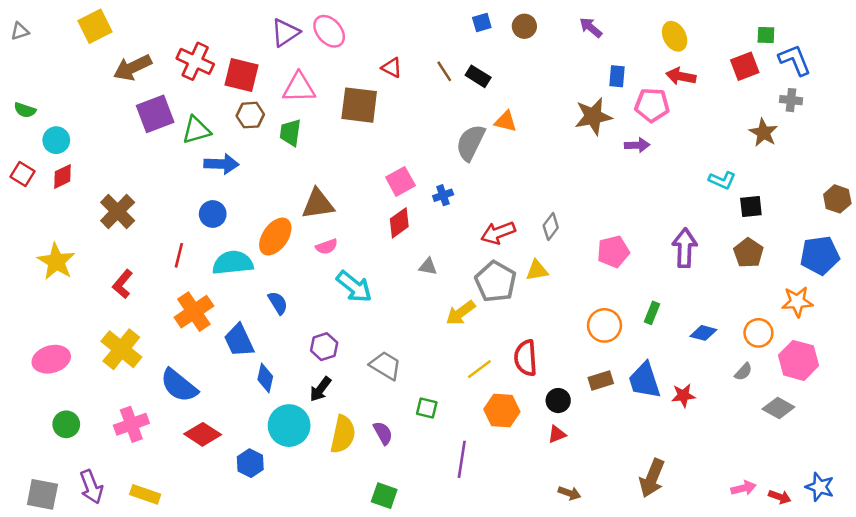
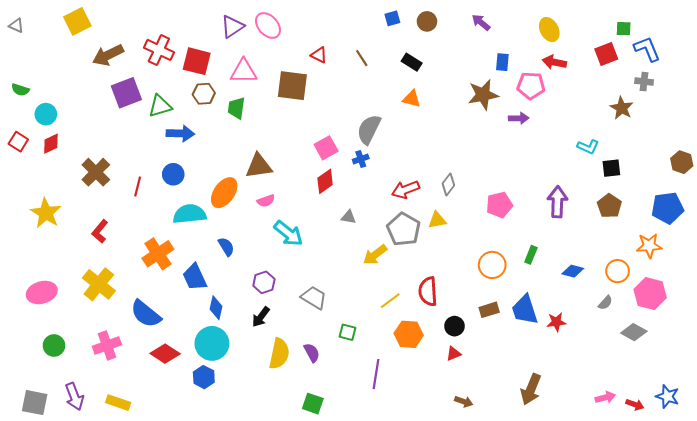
gray triangle: (20, 31) -> (16, 25), turned 42
black rectangle: (478, 76) -> (412, 62), moved
gray semicircle: (471, 143) -> (369, 129), moved
red line: (179, 255) -> (138, 187), moved
cyan circle: (289, 426) -> (212, 343), moved

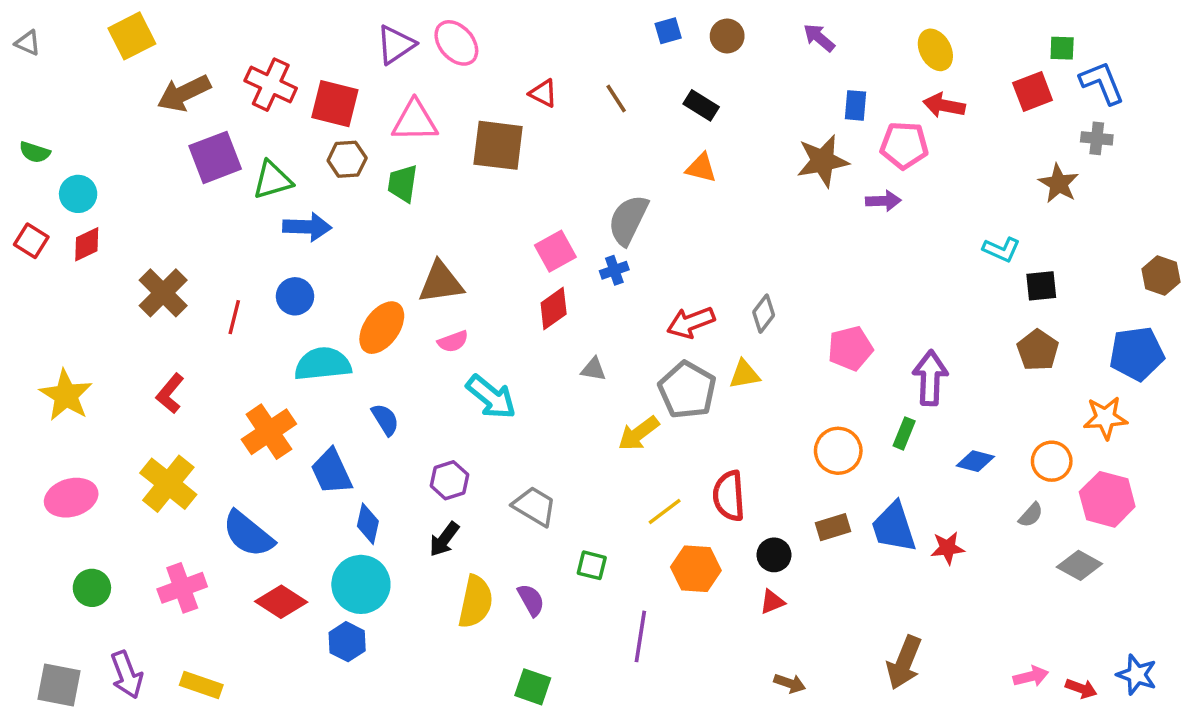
purple arrow: (557, 202) -> (930, 378), moved
yellow star: (46, 213) -> (66, 395), moved

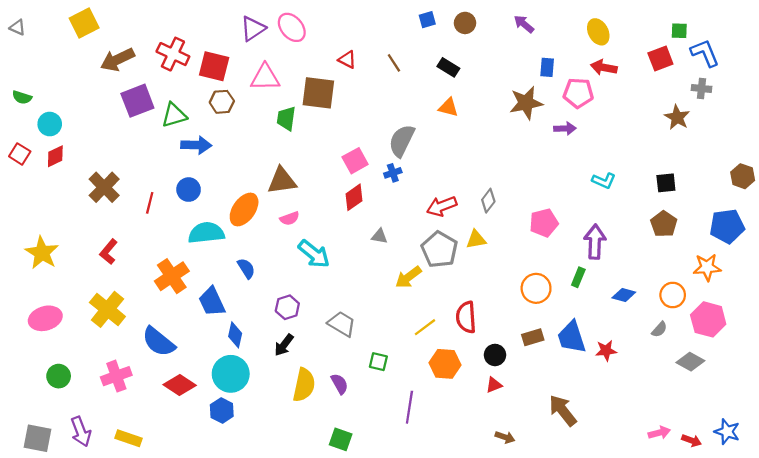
green trapezoid: (403, 183) -> (286, 118), moved
cyan L-shape: (1001, 249) -> (604, 181), moved
brown arrow: (904, 662) -> (563, 410), moved, turned 120

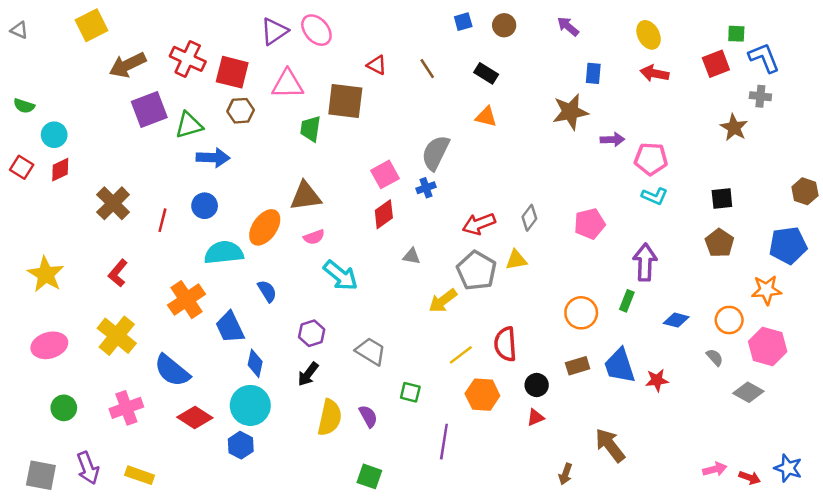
pink pentagon: (578, 93) -> (651, 159), moved
pink pentagon: (544, 223) -> (590, 224), moved
gray semicircle: (659, 329) -> (715, 357), turned -84
brown arrow: (505, 437) -> (566, 474), moved, turned 90

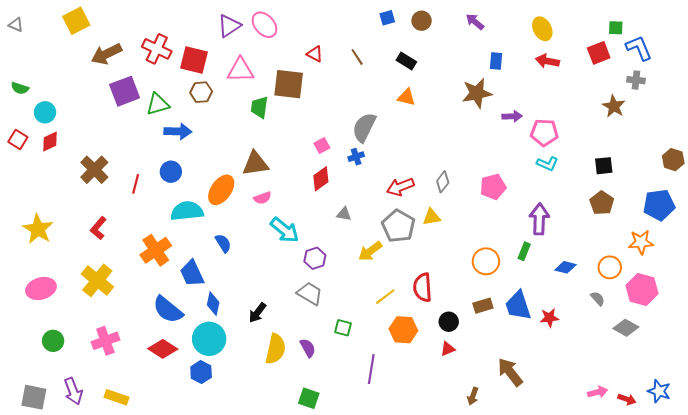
pink square: (385, 174) -> (322, 146), size x0.7
purple hexagon: (312, 333) -> (315, 258), moved
blue semicircle: (172, 371) -> (168, 310), moved

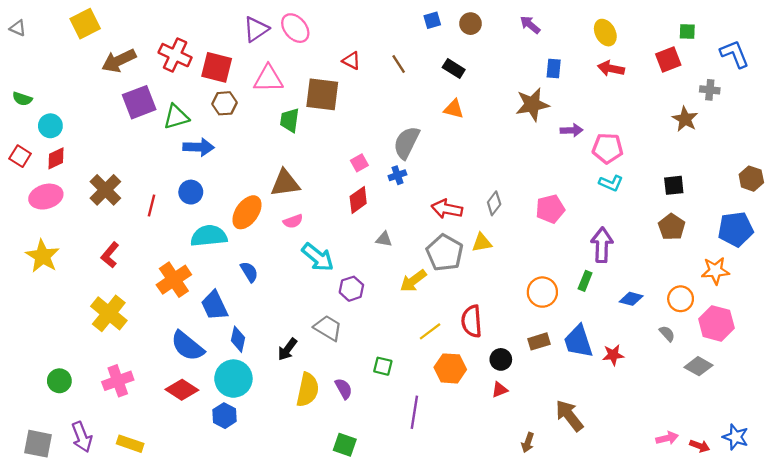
blue L-shape: (639, 48) -> (734, 54), moved
red arrow: (400, 187) -> (447, 209), turned 32
pink ellipse: (41, 288) -> (46, 197), moved
gray trapezoid: (310, 294) -> (328, 328), moved

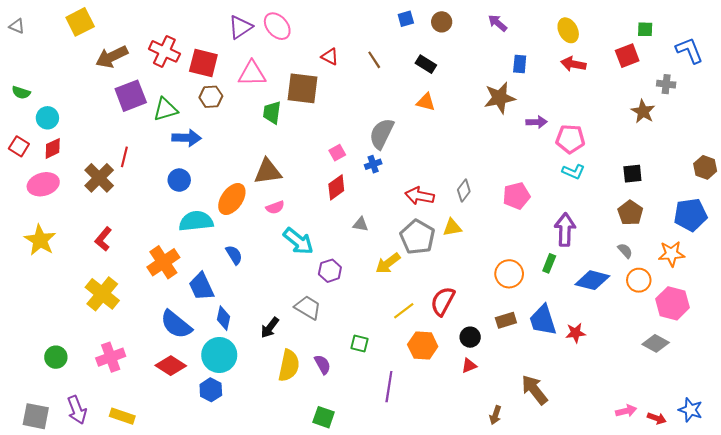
red line: (151, 206) -> (124, 157), moved
blue diamond: (631, 299) -> (592, 280), size x1.5
red semicircle: (472, 321) -> (443, 301), turned 32
gray semicircle: (667, 334) -> (625, 251), moved

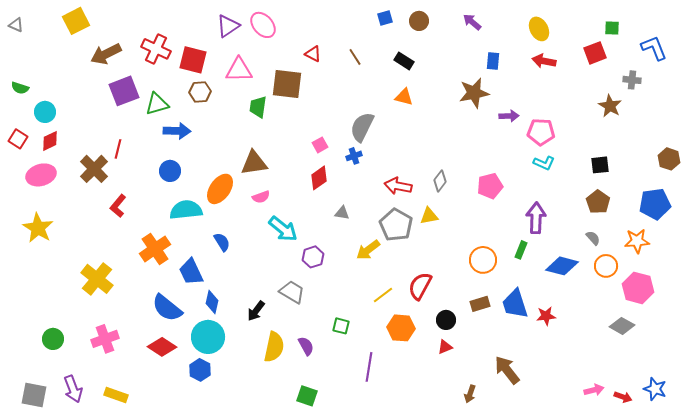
red L-shape: (103, 239) -> (118, 206), moved

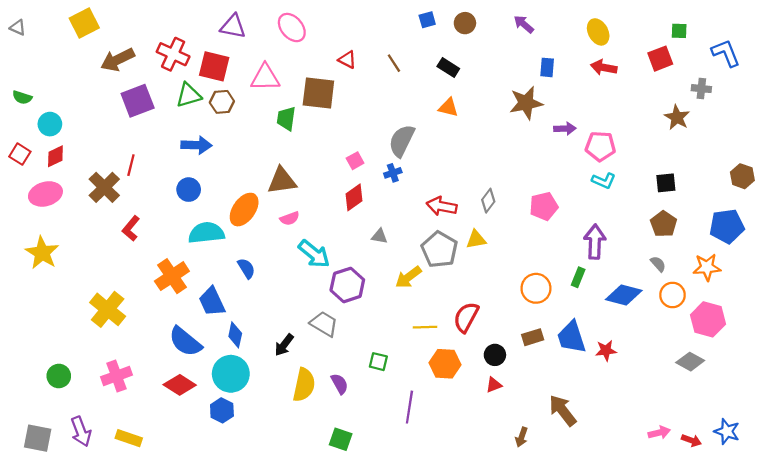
purple triangle: (228, 26) -> (233, 26), moved, turned 45
green triangle: (157, 104) -> (189, 95), moved
purple hexagon: (313, 257) -> (347, 285), size x1.4
yellow line: (383, 295) -> (425, 327), turned 35

